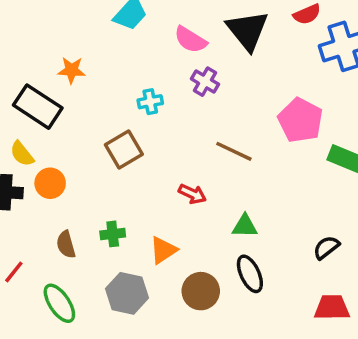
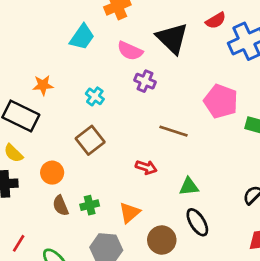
cyan cross: (150, 102) -> (95, 96), moved, turned -36
orange circle: (50, 183) -> (52, 173), moved
brown semicircle: (66, 244) -> (61, 206), moved

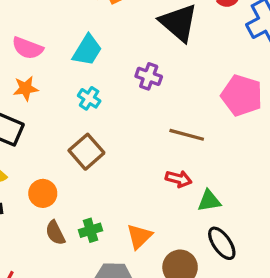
cyan trapezoid: (82, 37) -> (87, 50), moved
pink semicircle: (130, 51) -> (28, 48), moved
red arrow: (146, 167) -> (179, 179), moved

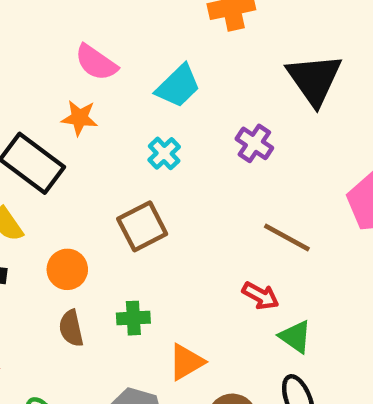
green triangle: (209, 201) -> (295, 337), turned 30
green cross: (90, 230) -> (133, 318), moved

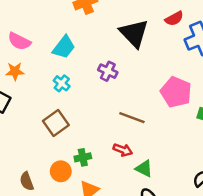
orange circle: (67, 269) -> (61, 171), moved
green cross: (133, 318) -> (83, 157), moved

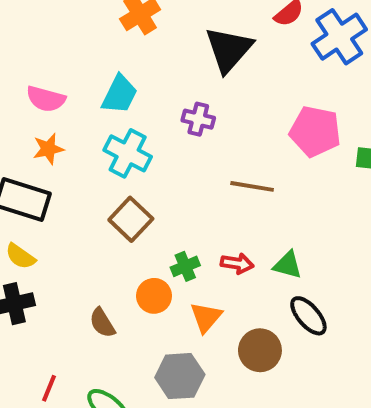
black triangle: (134, 33) -> (229, 50), turned 36
cyan cross: (62, 83) -> (128, 153), size x1.6
red arrow: (123, 150) -> (237, 264), moved

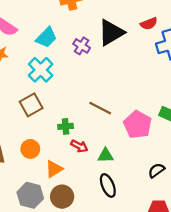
purple cross: (198, 119) -> (82, 46), moved
pink pentagon: (315, 131) -> (138, 125), moved
green triangle: (288, 265) -> (106, 155), turned -35
green cross: (185, 266) -> (66, 126), moved
brown circle: (260, 350) -> (62, 197), moved

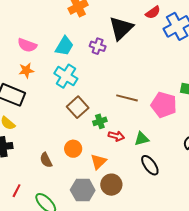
brown square: (31, 105) -> (78, 107), moved

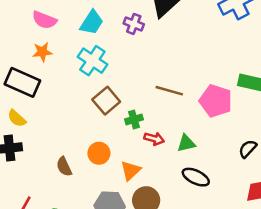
black ellipse: (150, 165) -> (196, 177), turned -30

